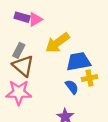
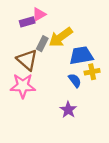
purple rectangle: (22, 17) -> (27, 22), moved, turned -32
gray rectangle: (19, 50) -> (42, 44), moved

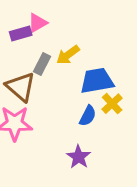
yellow arrow: (61, 37) -> (68, 55), size x0.7
yellow cross: (92, 72) -> (112, 104), turned -32
blue semicircle: (75, 80) -> (88, 116), turned 64

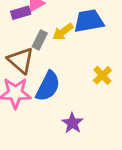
blue trapezoid: (97, 81) -> (89, 21), moved
blue semicircle: (88, 116) -> (48, 86), moved, size x1.6

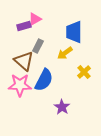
blue trapezoid: (89, 21) -> (74, 32), turned -80
yellow arrow: (63, 32) -> (65, 53), moved

